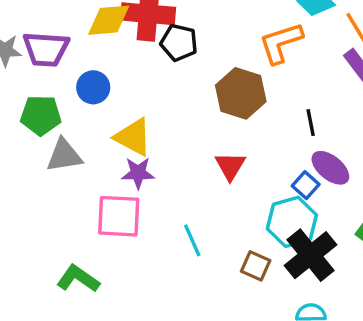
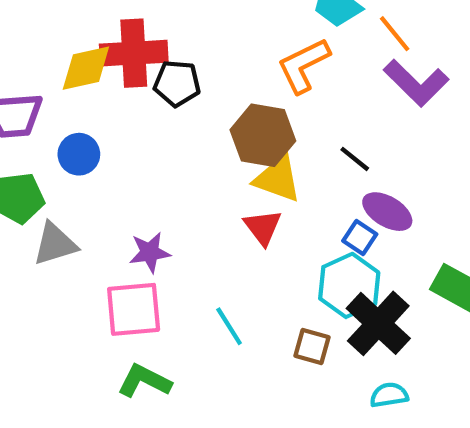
black line: (311, 123) -> (355, 159), turned -32
yellow triangle: (133, 137) -> (278, 179), moved
green L-shape: (78, 279) -> (144, 381), moved

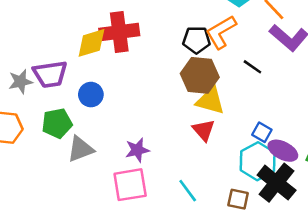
black pentagon: (177, 83) -> (197, 40), moved
black line: (355, 159) -> (252, 67), moved
purple ellipse: (387, 212) -> (283, 151), moved

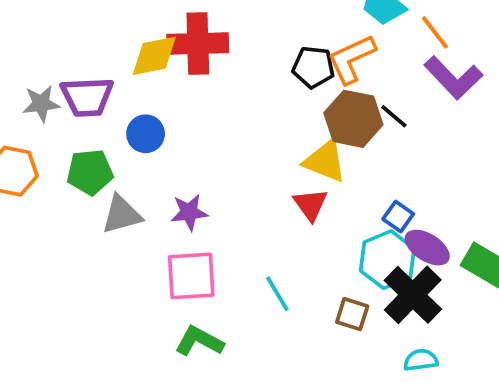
brown hexagon: (200, 75) -> (353, 119), moved
purple star: (137, 150) -> (189, 212), moved

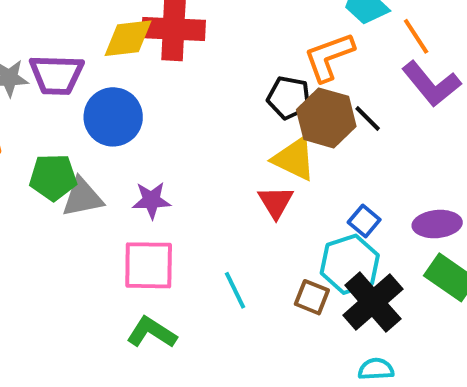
black pentagon: (313, 67) -> (289, 98), moved
blue circle: (146, 134) -> (113, 117), size x1.5
green pentagon: (90, 172) -> (53, 177), moved
purple ellipse: (427, 248) -> (437, 224), moved, turned -42
brown square: (352, 314) -> (312, 297), moved

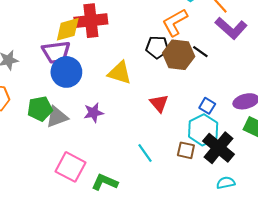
purple trapezoid: (57, 75) -> (56, 52), moved
yellow triangle: (294, 159) -> (120, 73), moved
pink square: (149, 265) -> (71, 167), moved, turned 36

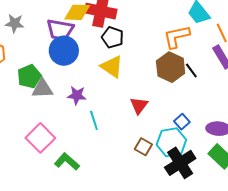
black pentagon: (157, 47) -> (113, 37), moved
green pentagon: (40, 109) -> (29, 76), turned -30
brown square: (186, 150) -> (143, 147), moved
cyan line: (145, 153) -> (94, 120), moved

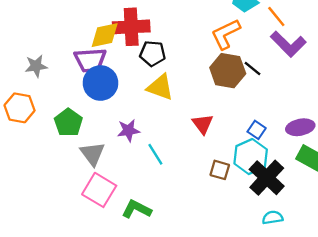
gray triangle: (42, 89) -> (92, 154), moved, turned -50

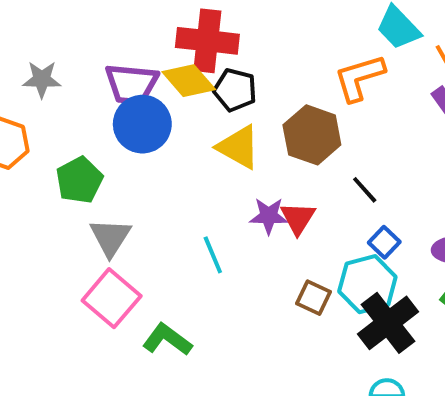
yellow diamond: (105, 35) -> (189, 81), moved, turned 52
black line: (252, 69) -> (365, 190), moved
brown hexagon: (228, 71) -> (312, 135), moved
purple star: (128, 130) -> (269, 216), moved

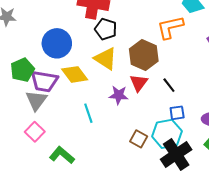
yellow diamond: (189, 81) -> (75, 74), moved
purple trapezoid: (132, 84) -> (44, 81), moved
red triangle: (298, 218) -> (139, 83), moved
blue square: (384, 242) -> (177, 113), turned 35
pink square: (112, 298) -> (35, 132), size x0.7

